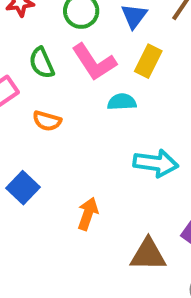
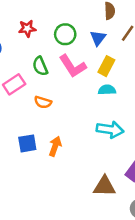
cyan semicircle: (122, 102) -> (107, 90), moved
blue square: (23, 188) -> (27, 143), turned 36
orange arrow: (88, 214) -> (55, 146), moved

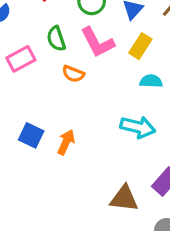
cyan semicircle: (107, 90) -> (151, 81), moved
orange semicircle: (43, 102) -> (73, 74), moved
blue square: (27, 143) -> (31, 135), turned 30

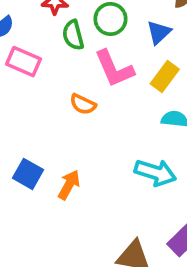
green semicircle: (56, 39) -> (73, 35), moved
pink rectangle: (21, 59) -> (24, 62), moved, turned 48

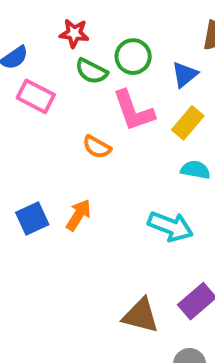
green semicircle: (73, 35) -> (91, 71), turned -52
blue square: (28, 174) -> (32, 219), turned 32
orange arrow: (69, 185) -> (79, 215), moved

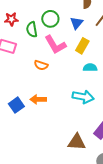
red star: (74, 33) -> (11, 19), moved
green semicircle: (91, 71) -> (32, 30), turned 63
orange arrow: (79, 215) -> (38, 99), turned -112

